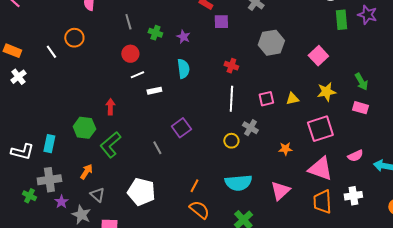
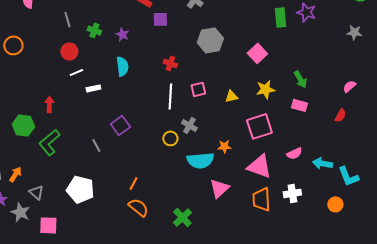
orange circle: (74, 38) -> (13, 45), moved
pink square: (266, 99) -> (198, 89), moved
orange arrow: (86, 172) -> (15, 174), moved
cyan semicircle: (238, 183) -> (200, 160), moved

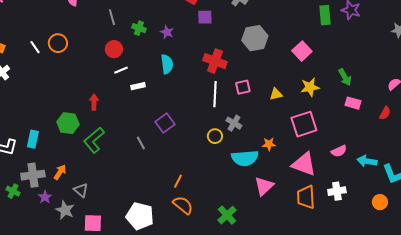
red cross: (170, 63) -> (215, 61), size x1.6
pink rectangle: (299, 105) -> (353, 103), moved
white pentagon: (80, 189) -> (140, 216), moved

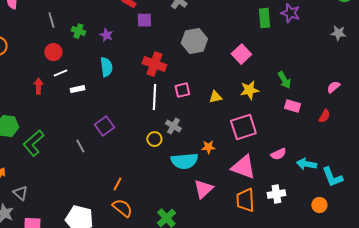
red arrow: (94, 102) -> (38, 86), moved

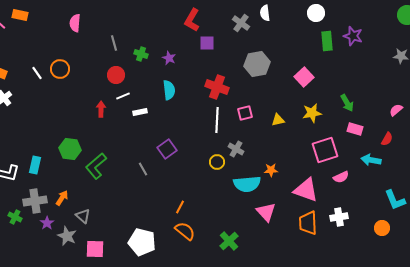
pink square: (243, 127) -> (325, 150), moved
cyan arrow: (306, 164) -> (371, 160), moved
pink triangle: (203, 189) -> (266, 212), turned -30

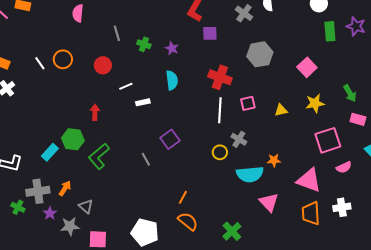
red circle: (116, 75) -> (103, 65), moved
red arrow: (101, 109) -> (95, 112), moved
cyan rectangle: (35, 165) -> (50, 152), moved, turned 30
gray star: (67, 236) -> (70, 226), turned -30

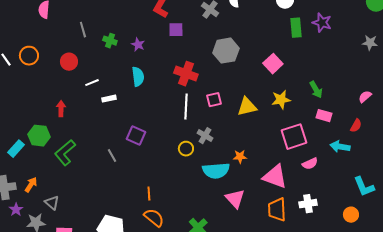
yellow triangle: (281, 110) -> (247, 107), size x1.5
purple square: (170, 139) -> (136, 136), turned -30
orange line: (183, 197) -> (149, 194), turned -32

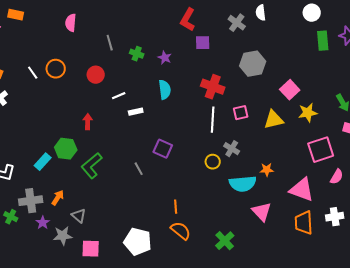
pink square: (273, 64) -> (290, 90), moved
pink semicircle: (310, 164) -> (337, 177), turned -35

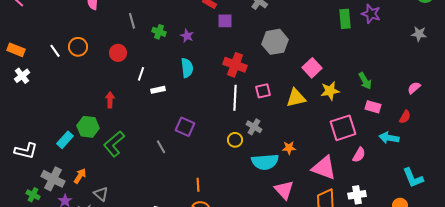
white line: (119, 96) -> (141, 74), turned -48
gray cross: (31, 201) -> (53, 179), turned 35

